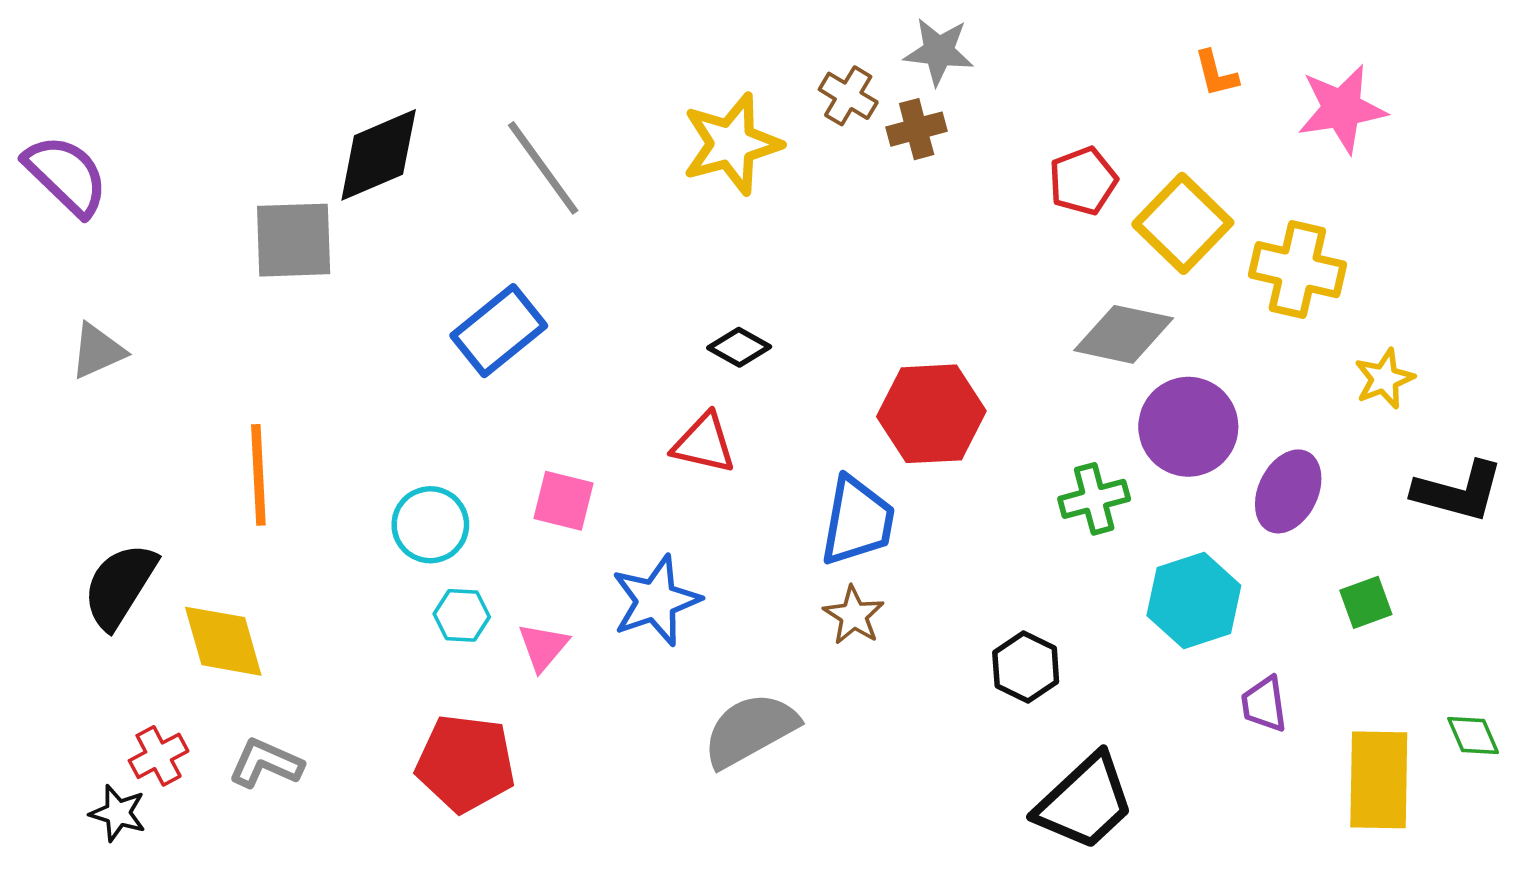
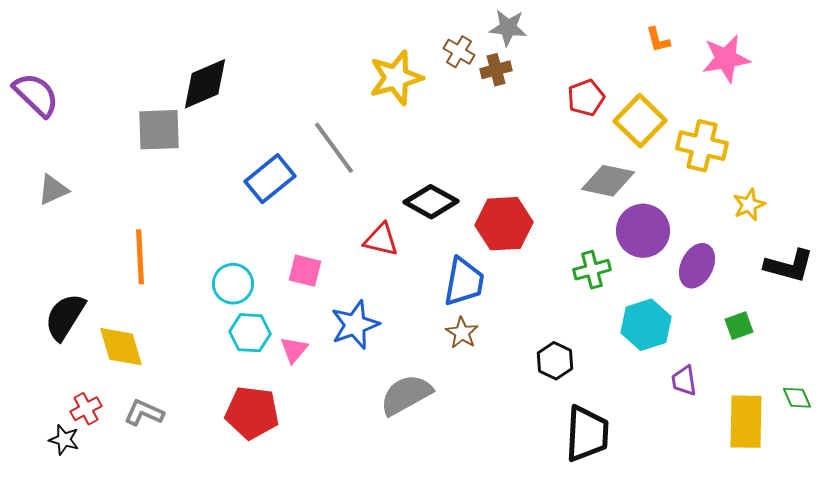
gray line: (543, 168) -> (334, 148), moved
black diamond: (739, 347) -> (431, 202), moved, size x1.6
cyan hexagon: (462, 615) -> (250, 333), size x1.4
black trapezoid: (1085, 802) -> (587, 434), turned -44

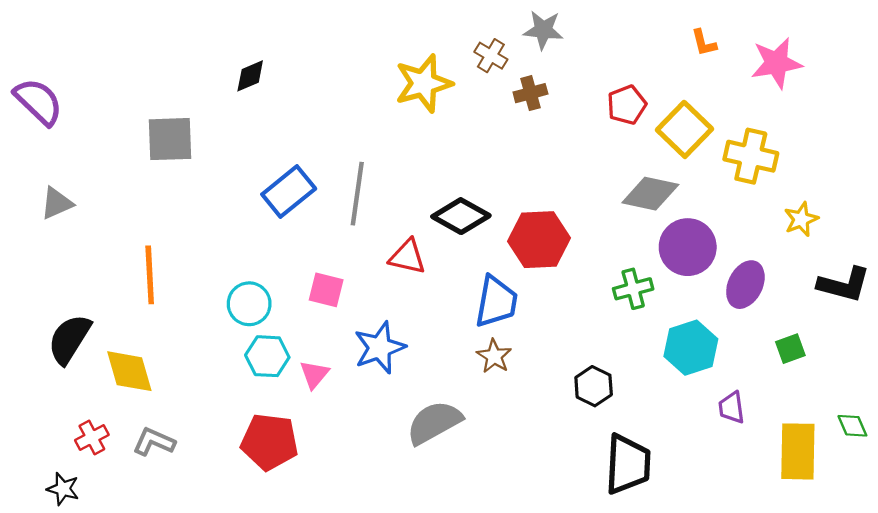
brown cross: (496, 70) -> (530, 93), moved
black diamond: (205, 84) -> (250, 76), moved, size x0.6
gray line: (334, 148) -> (357, 194), moved, turned 44
black star: (64, 440) -> (63, 489), moved

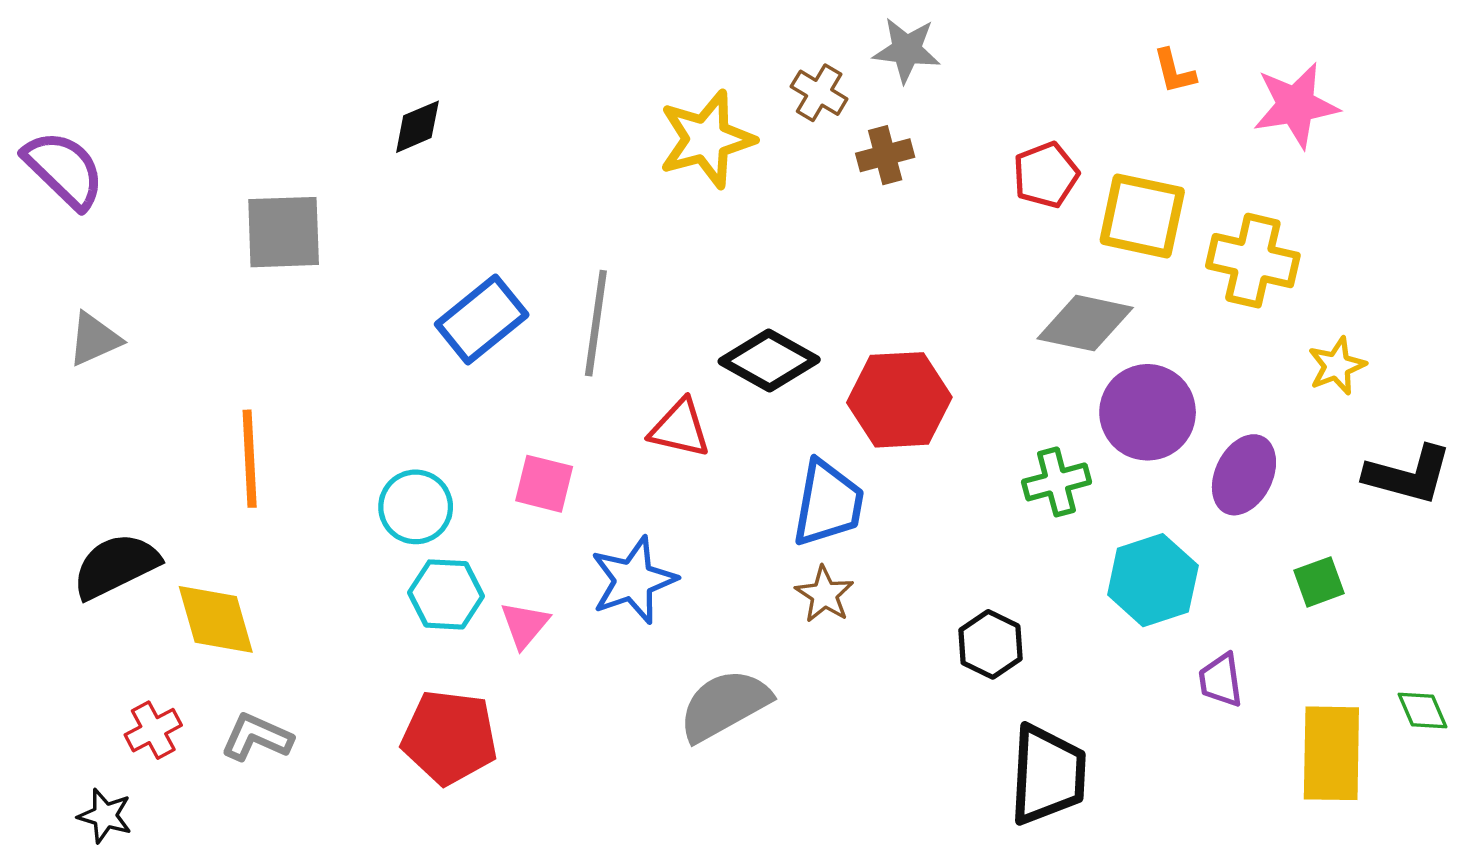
yellow square: (684, 129) -> (1142, 216), turned -32
black semicircle: (69, 339) -> (116, 566), turned 32

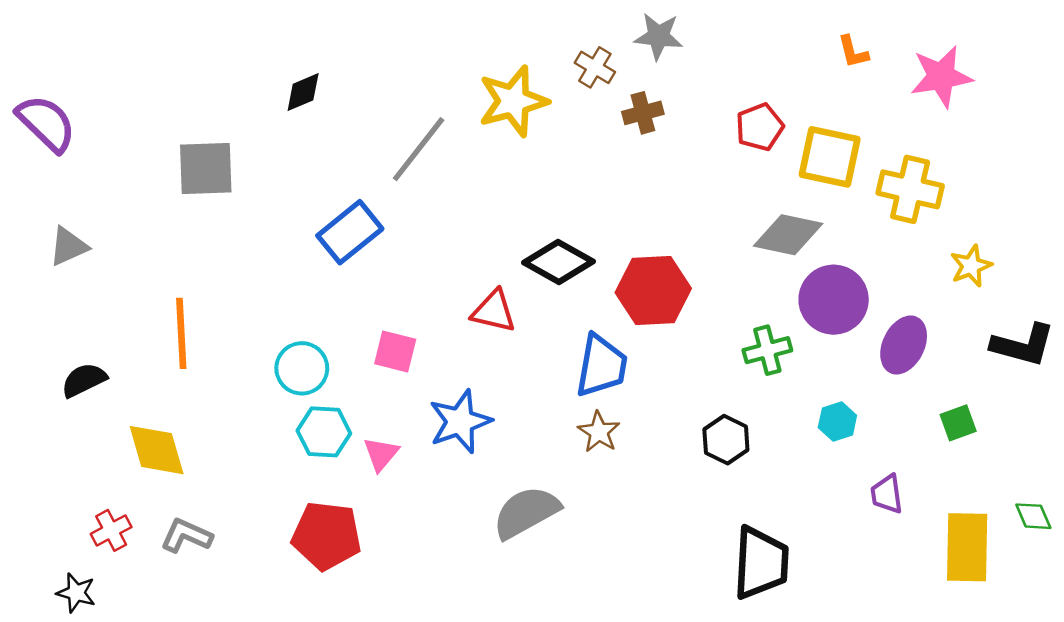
gray line: (596, 323) -> (419, 149), moved, turned 30
black semicircle: (116, 566) -> (84, 380), moved, size x0.7
cyan hexagon: (1153, 580) -> (837, 422), size x0.6
black hexagon: (990, 644) -> (726, 440), moved

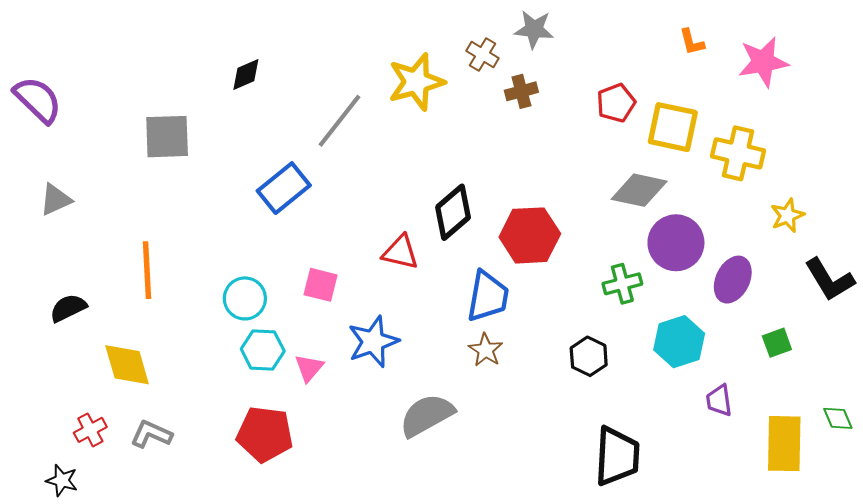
black diamond: (559, 262) -> (453, 212), turned -70
black L-shape: (1023, 345) -> (829, 280), turned 44
cyan hexagon: (837, 422) -> (679, 342), size x1.6

